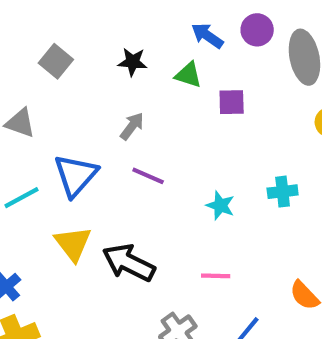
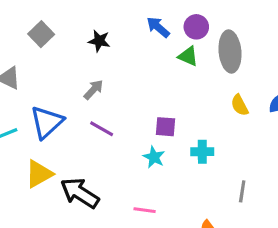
green triangle: (188, 75) -> (188, 56), moved
purple square: (232, 102) -> (165, 127), moved
yellow triangle: (73, 244) -> (39, 174), turned 32

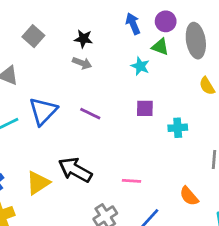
blue arrow: (158, 27) -> (133, 24), turned 30
gray arrow: (93, 90) -> (82, 63), moved, turned 72
cyan star: (154, 157) -> (140, 66), moved
yellow triangle: (39, 174) -> (38, 183), moved

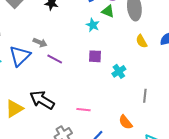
gray arrow: (82, 63) -> (40, 43), moved
cyan cross: (178, 128) -> (119, 71), turned -32

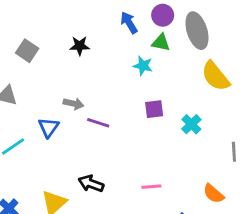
yellow semicircle: (142, 41) -> (216, 76), size x1.6
blue triangle: (20, 56) -> (49, 127), size x0.7
black arrow: (42, 100) -> (91, 184), size x0.7

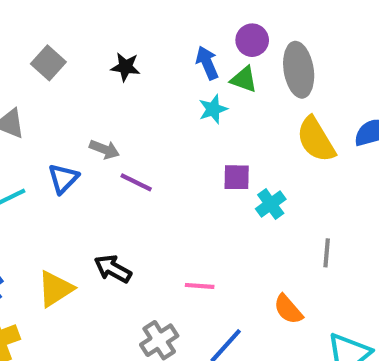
blue arrow: (129, 23) -> (207, 63), moved
cyan star: (143, 66) -> (213, 109), turned 30
purple square: (154, 109) -> (237, 177), moved

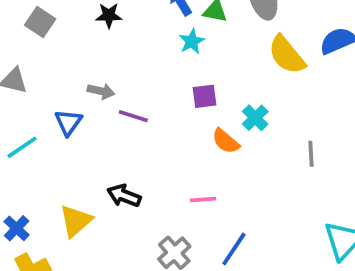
purple square: (237, 177) -> (204, 96), moved
orange semicircle: (288, 309) -> (226, 141), moved

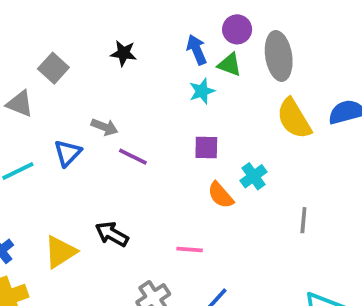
gray square: (40, 22) -> (53, 68), moved

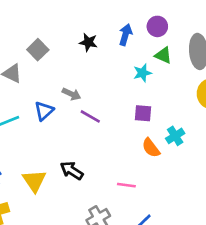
purple circle: (237, 29) -> (157, 26), moved
blue arrow: (197, 50) -> (125, 35), moved, turned 36
yellow triangle: (60, 252) -> (34, 181), turned -35

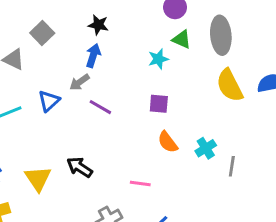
blue arrow: (125, 35) -> (93, 56), moved
gray arrow: (71, 94) -> (79, 82), turned 120
cyan cross: (175, 136) -> (206, 148), moved

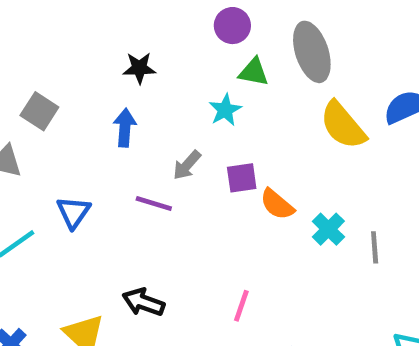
black star: (98, 25) -> (139, 68), moved
gray arrow: (79, 82) -> (187, 165), moved
orange semicircle: (168, 142) -> (277, 204), moved
pink line: (140, 183) -> (241, 306), turned -66

